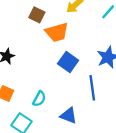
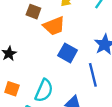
cyan semicircle: (39, 99) -> (44, 90), size x1.5

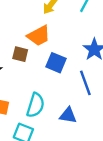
brown square: (33, 12) -> (20, 54), moved

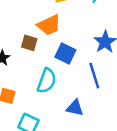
cyan semicircle: (36, 105) -> (47, 81), moved

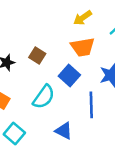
orange trapezoid: (49, 25) -> (83, 47), moved

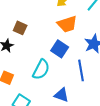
brown square: (37, 55) -> (20, 28), moved

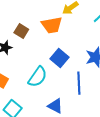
orange trapezoid: (67, 24) -> (52, 25), moved

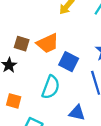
orange trapezoid: (52, 25) -> (48, 43), moved

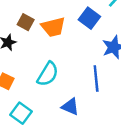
blue square: (69, 62) -> (89, 18), moved

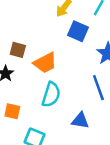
orange trapezoid: (53, 27) -> (45, 63), moved

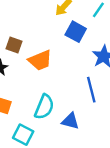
cyan semicircle: (51, 95) -> (44, 107), moved

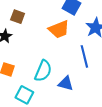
orange trapezoid: (40, 60) -> (59, 29), moved

